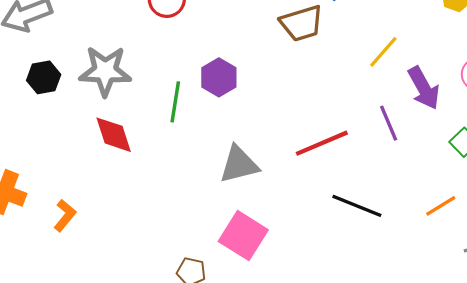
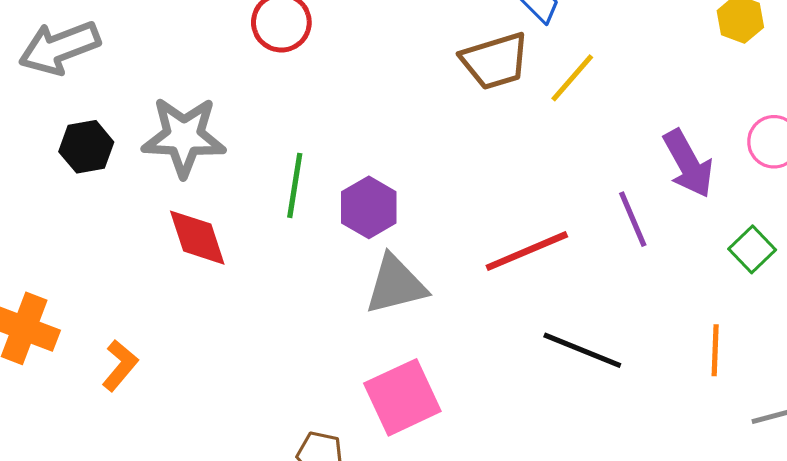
yellow line: (383, 52) -> (572, 78), moved
purple hexagon: (219, 77) -> (369, 207), moved
orange line: (441, 206) -> (715, 350), turned -56
pink square: (243, 236) -> (402, 397), turned 33

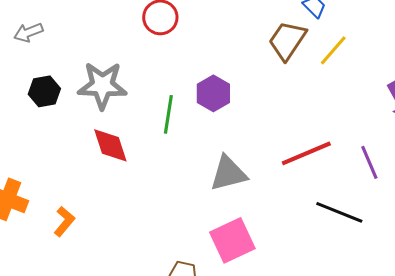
gray arrow: (59, 48) -> (28, 32), size x0.6
brown trapezoid: (495, 61) -> (287, 40), turned 141
purple hexagon: (369, 207) -> (213, 93), moved
purple line: (633, 219) -> (369, 162), moved

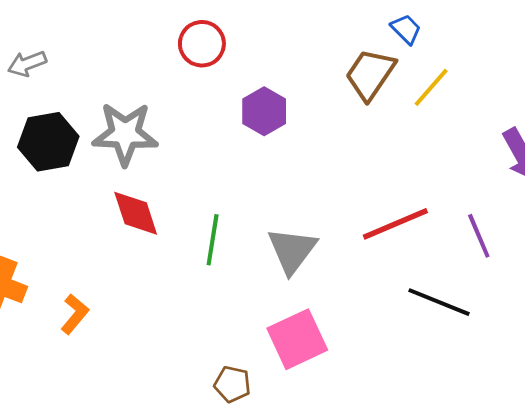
black hexagon: (44, 91) -> (48, 142), size x1.4
purple hexagon: (213, 93) -> (264, 111), moved
green line: (168, 114) -> (213, 240), moved
gray triangle: (228, 173) -> (292, 250), turned -39

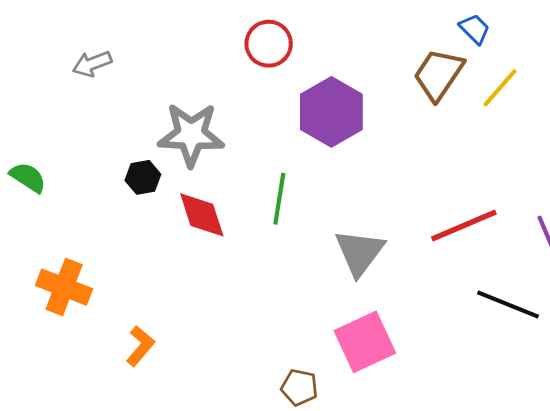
purple hexagon: (264, 111) -> (331, 112), size x1.4
black hexagon: (48, 142) -> (143, 177), moved, size x0.6
green line: (213, 240) -> (279, 199), moved
orange L-shape: (75, 314) -> (140, 346), moved

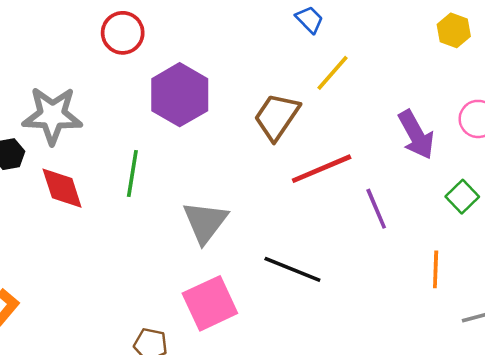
brown trapezoid: (438, 74) -> (277, 117), moved
red line: (464, 226) -> (322, 169), moved
black line: (508, 304) -> (292, 269), moved

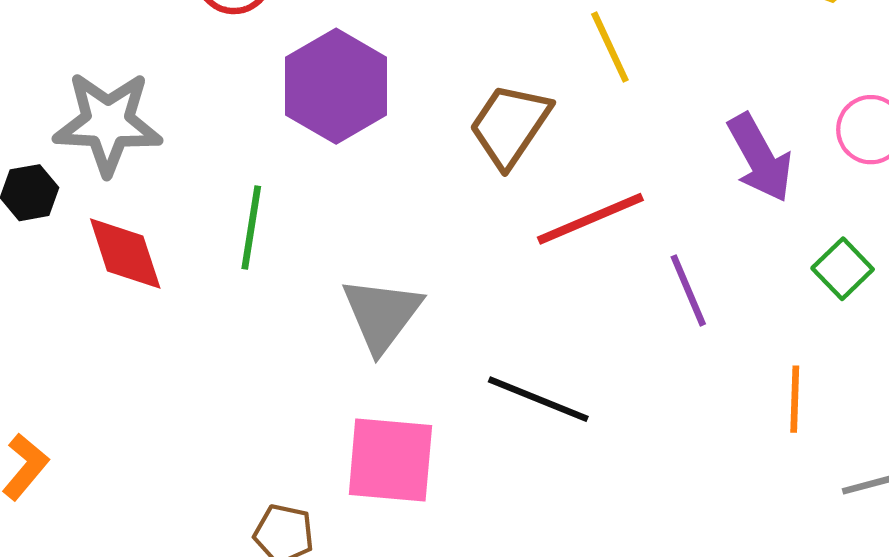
yellow line: (332, 73) -> (610, 47), turned -66
pink square: (210, 303) -> (390, 460), turned 30

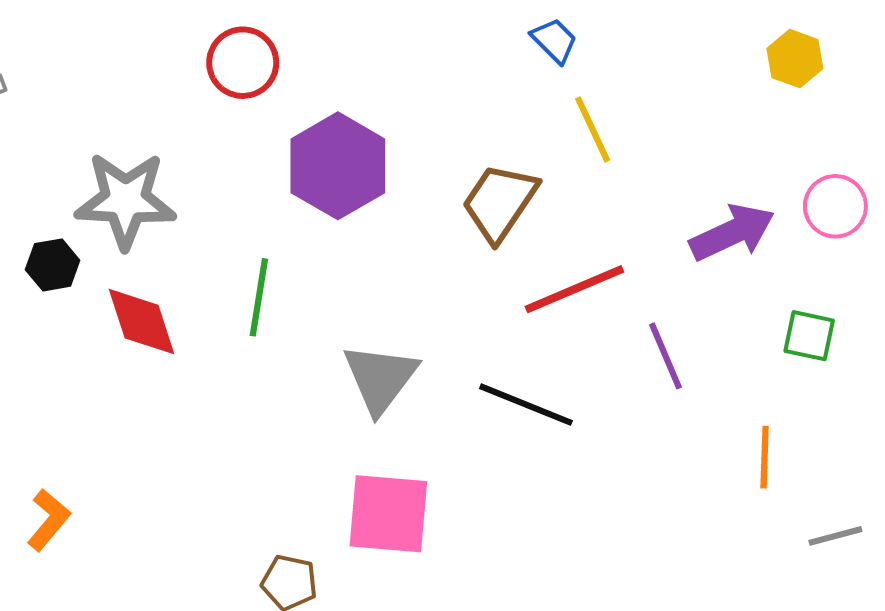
purple arrow: (760, 158) -> (732, 233), turned -86
green square: (843, 269) -> (809, 336), turned -34
black line: (538, 399) -> (526, 405), moved

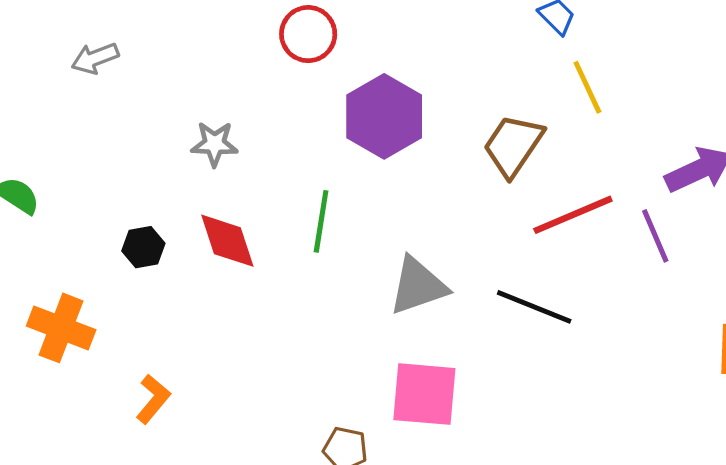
gray star: (125, 200) -> (214, 144), size x0.6
black hexagon: (53, 265) -> (143, 247), moved
purple line: (665, 356) -> (655, 236), moved
gray triangle: (380, 378) -> (418, 286), turned 34

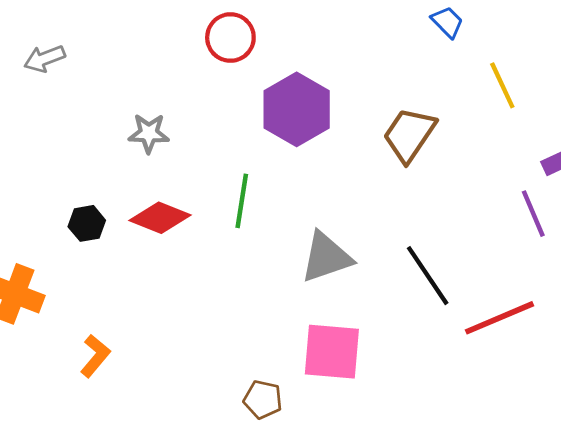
yellow line: (587, 87) -> (502, 85), moved
red line: (573, 215) -> (499, 318), moved
red diamond: (227, 241) -> (160, 218), turned -50
black line: (534, 307) -> (428, 276), turned 34

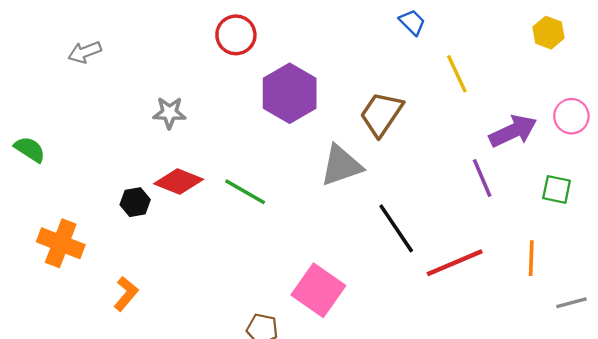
green line: (242, 201) -> (245, 192), moved, turned -69
black hexagon: (87, 223) -> (135, 202), moved
gray triangle: (326, 257) -> (341, 165), moved
pink square: (332, 352) -> (318, 290), turned 30

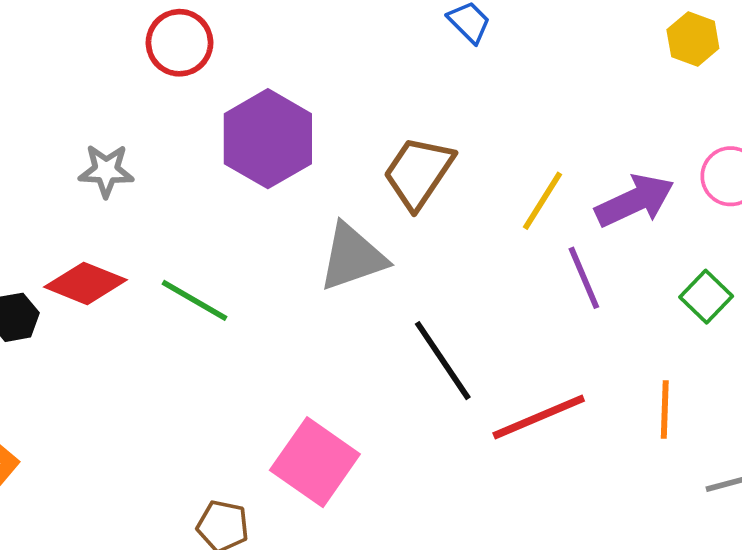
yellow line: (457, 74) -> (542, 201), moved, turned 57
gray star: (169, 113) -> (106, 171), moved
green square: (557, 189) -> (706, 297), turned 32

